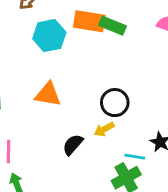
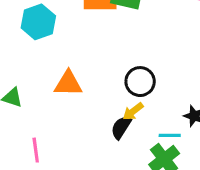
cyan hexagon: (49, 36) -> (38, 22), moved
black semicircle: (73, 145) -> (121, 127), moved

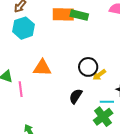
yellow arrow: (133, 111) -> (99, 75), moved
pink line: (36, 150) -> (21, 89), moved

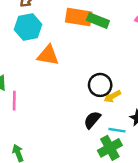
orange triangle: (42, 68) -> (48, 55), moved
black semicircle: (76, 96) -> (92, 120), moved

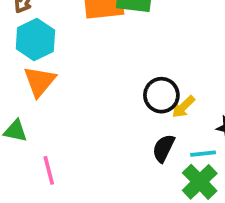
orange triangle: (48, 55) -> (40, 81), moved, turned -45
pink line: (14, 101) -> (49, 170), moved

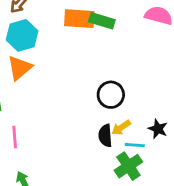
yellow arrow: (183, 107) -> (121, 128), moved
black semicircle: (164, 148) -> (105, 136), turned -40

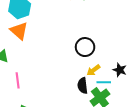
orange triangle: (20, 68) -> (19, 31), turned -36
black semicircle: (105, 136) -> (83, 86), moved

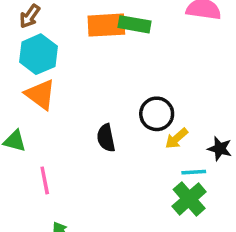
yellow arrow: (93, 70) -> (177, 138), moved
black semicircle: (83, 86) -> (106, 138), moved

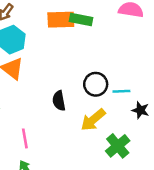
yellow arrow: (177, 138) -> (93, 120), moved, size x1.5
cyan line: (194, 172) -> (121, 91), moved
pink line: (45, 180) -> (25, 138), moved

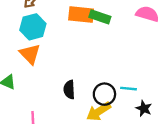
black circle: (96, 84) -> (104, 94), moved

